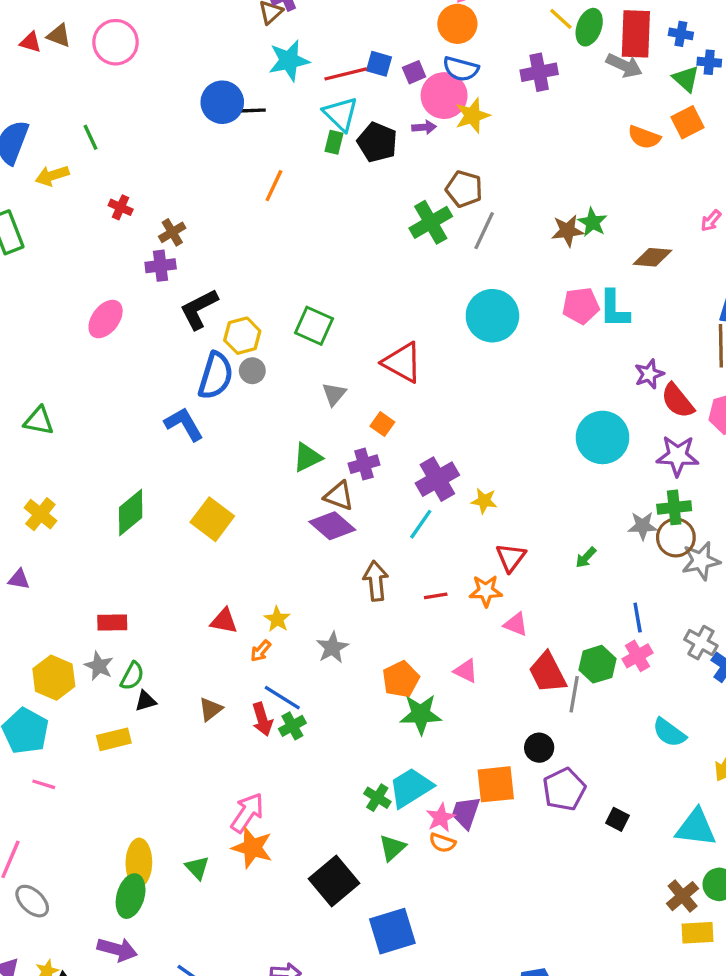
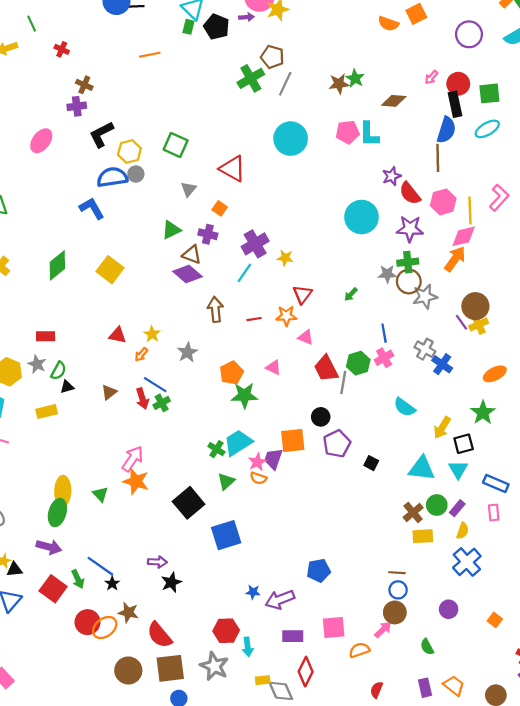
orange line: (274, 186) -> (150, 55), turned 54
red cross: (121, 207) -> (62, 49), moved
brown cross: (172, 232) -> (84, 85), turned -35
blue semicircle: (216, 376) -> (112, 177), turned -116
purple cross: (364, 464) -> (208, 234), turned 30

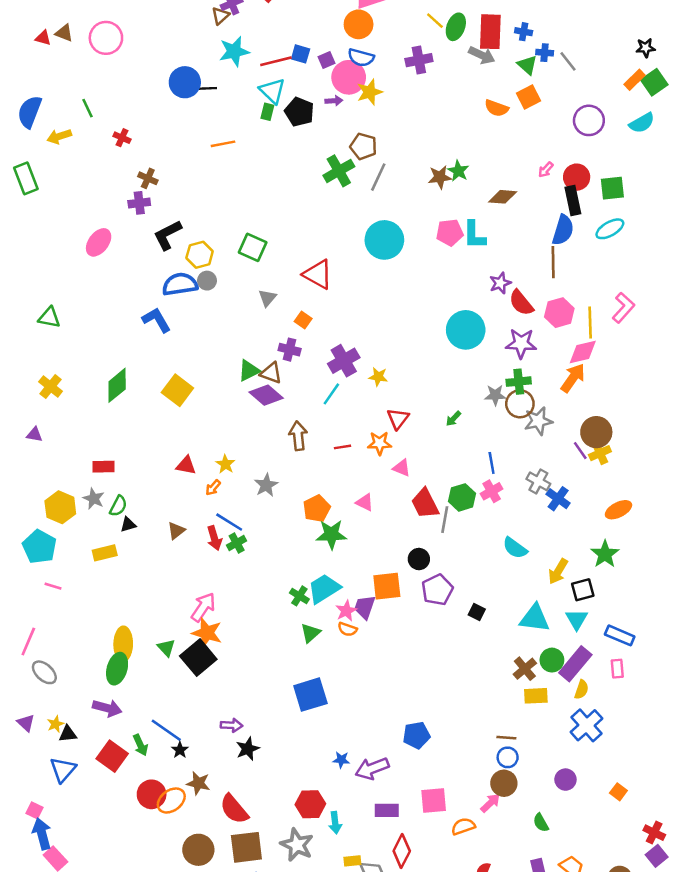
green triangle: (171, 230) -> (249, 371), moved
black square: (189, 503) -> (198, 658), moved
purple rectangle: (457, 508) -> (575, 664), size x1.8

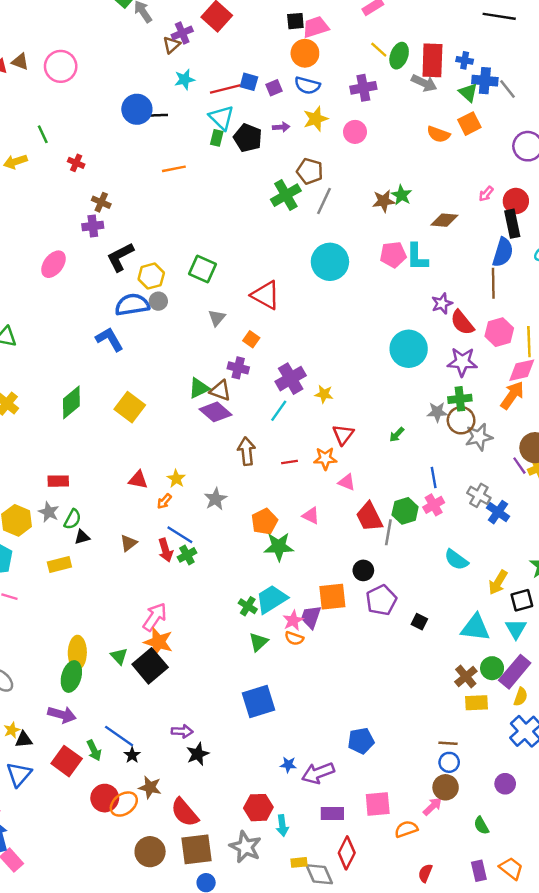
cyan star: (234, 51) -> (185, 79), size x0.7
blue cross: (545, 53) -> (485, 81), size x1.5
pink circle: (349, 77) -> (355, 132), moved, size x0.7

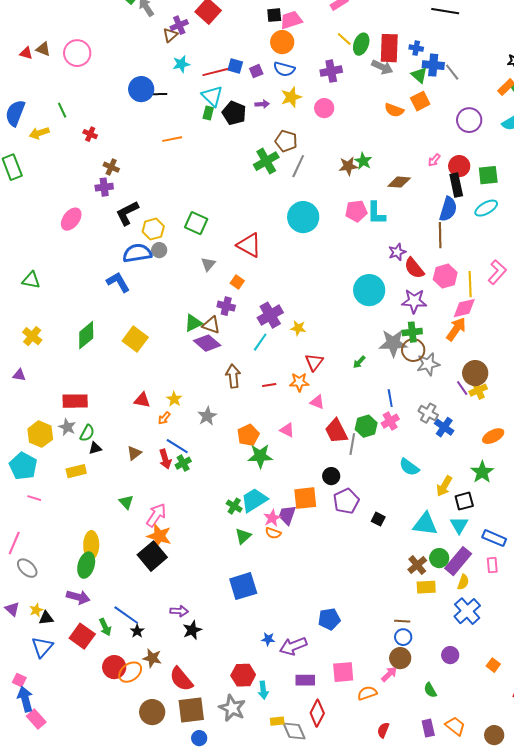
gray star: (437, 412) -> (393, 343), size x1.6
red rectangle: (58, 481) -> (75, 401), size x1.4
green triangle: (119, 656) -> (126, 502), moved

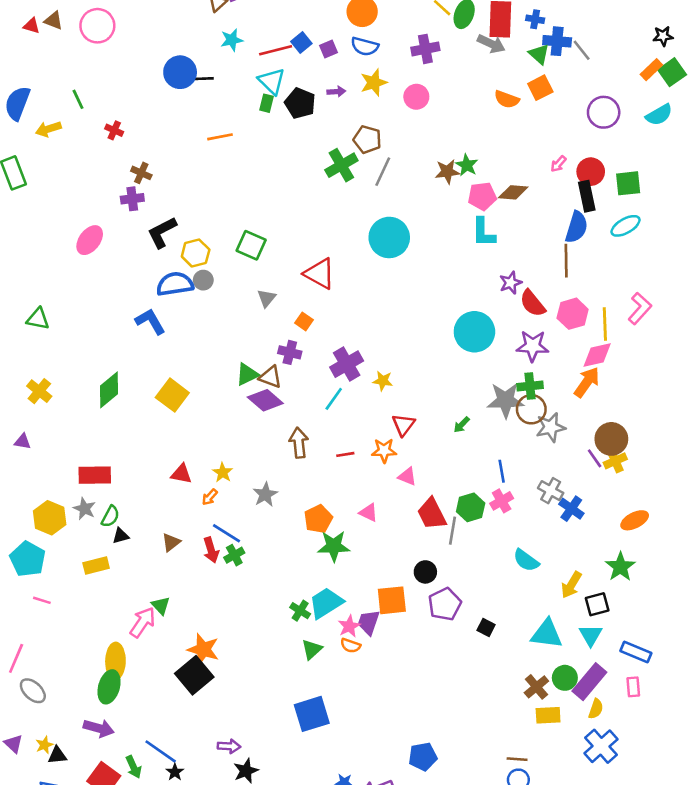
blue square: (235, 66) -> (301, 43), turned 35
pink pentagon: (356, 211) -> (482, 196), moved
pink arrow: (156, 515) -> (143, 622), moved

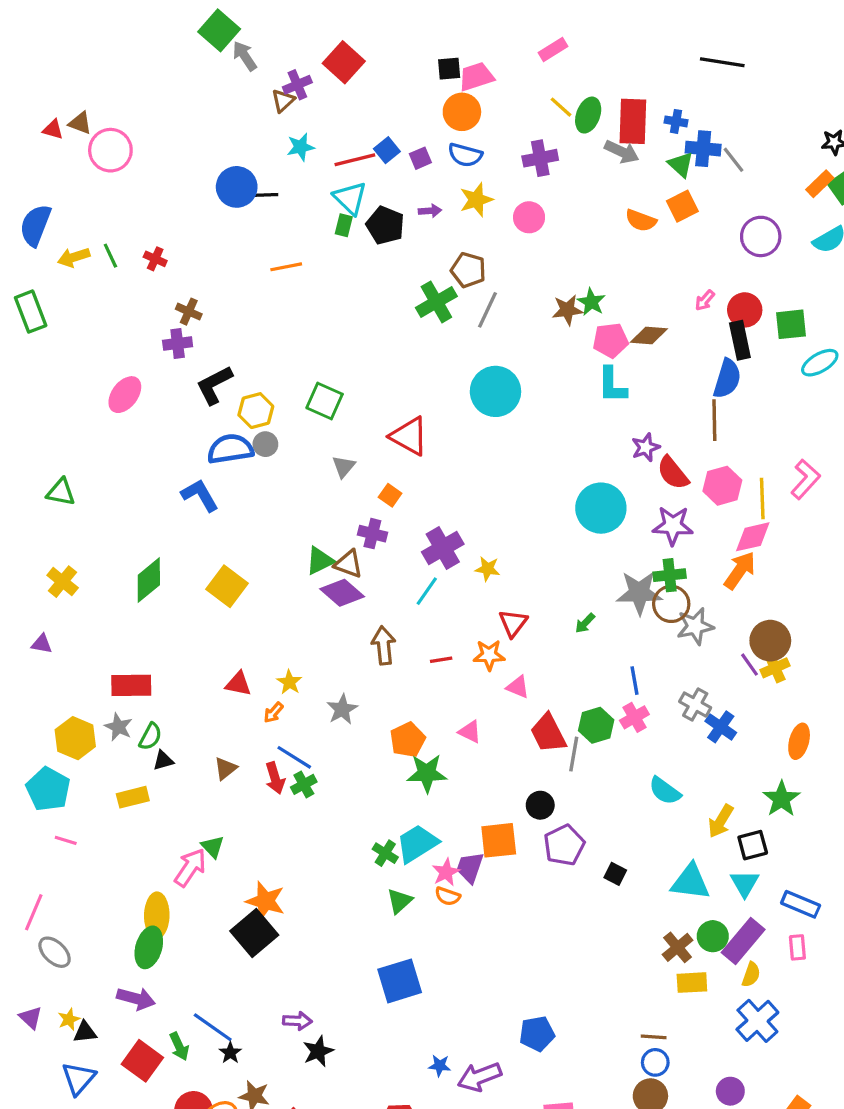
pink circle: (97, 26) -> (110, 150), moved
green line: (78, 99) -> (110, 256), moved
cyan ellipse: (626, 226) -> (820, 363), moved
orange ellipse: (635, 520) -> (799, 741), turned -48

